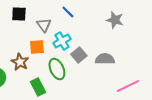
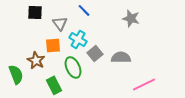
cyan cross: (62, 41) -> (78, 39), turned -30

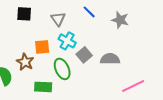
blue line: (84, 10) -> (89, 12), moved
gray triangle: (60, 23) -> (58, 19), moved
green rectangle: (54, 85) -> (43, 87), turned -60

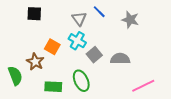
gray triangle: (58, 19) -> (79, 19), moved
orange square: (42, 47) -> (52, 47), turned 35
green ellipse: (62, 69) -> (81, 81), moved

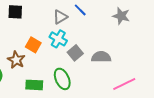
gray triangle: (79, 19) -> (60, 17), turned 35
gray star: (130, 20) -> (121, 16), moved

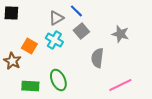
gray star: (121, 16) -> (120, 34), moved
gray square: (75, 53) -> (81, 31), moved
gray semicircle: (101, 57) -> (97, 58), turned -84

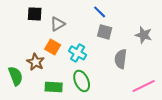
gray triangle: (56, 18) -> (58, 24), moved
gray square: (81, 31) -> (105, 32), turned -35
cyan cross: (54, 40) -> (78, 53), moved

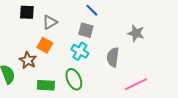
gray square: (105, 32) -> (86, 30), moved
cyan cross: (78, 53) -> (80, 51), moved

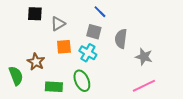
gray star: (136, 33) -> (144, 57), moved
orange square: (45, 45) -> (64, 47), moved, turned -35
gray semicircle: (113, 57) -> (121, 39), moved

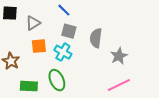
blue line: (100, 12) -> (64, 10), moved
gray star: (144, 57) -> (119, 56), turned 30

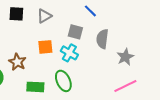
blue line: (64, 10) -> (90, 11), moved
gray triangle: (33, 23) -> (44, 16), moved

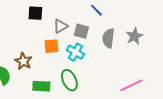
black square: (16, 14) -> (35, 13), moved
gray triangle: (44, 16) -> (60, 26), moved
gray star: (125, 57) -> (134, 36), moved

